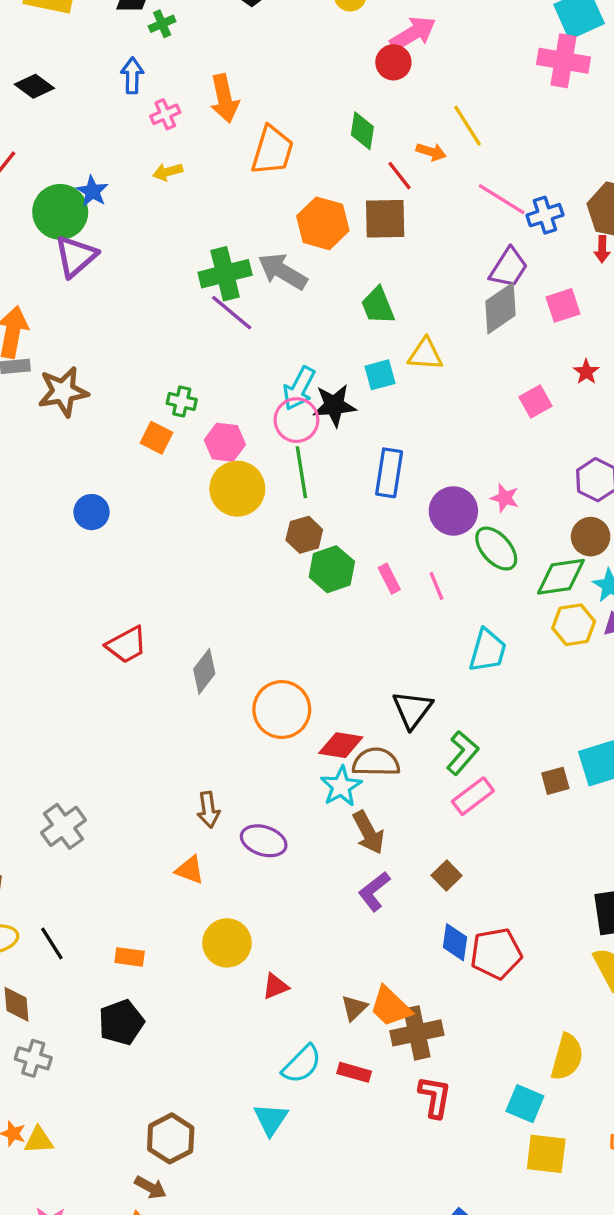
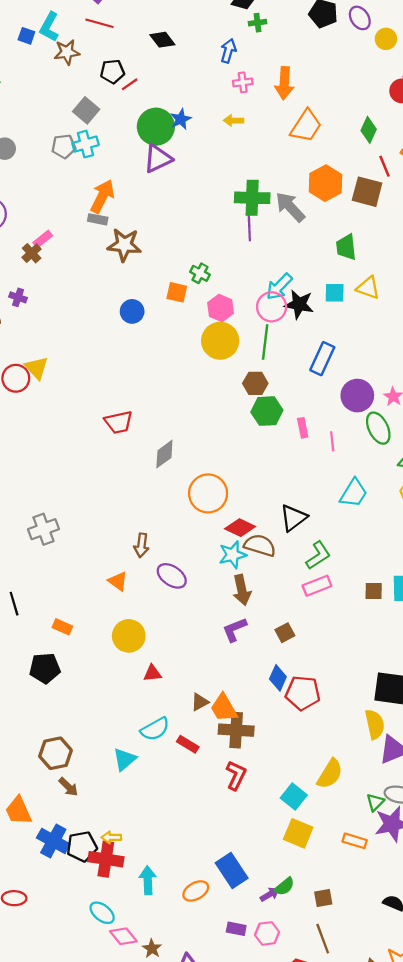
purple line: (232, 313) -> (249, 224), turned 32
orange square: (157, 438) -> (177, 292), turned -30
blue circle: (92, 512) -> (132, 311), moved
brown arrow: (150, 1187) -> (68, 787), moved

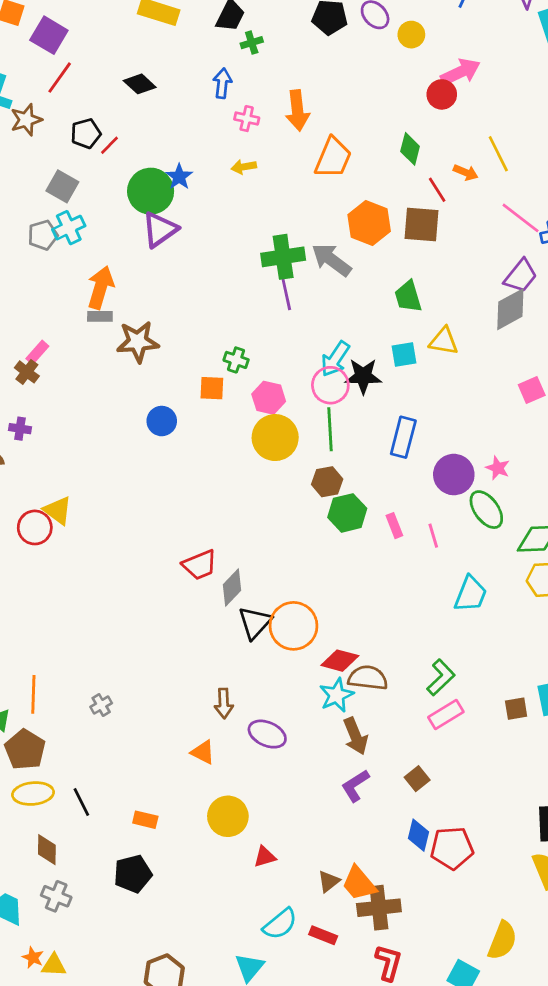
red line: (99, 23) -> (60, 78), turned -60
pink cross: (243, 82) -> (247, 119), turned 30
red trapezoid: (119, 422) -> (200, 565), moved
black triangle: (293, 518) -> (255, 623), moved
gray cross: (43, 529) -> (101, 705), size x0.6

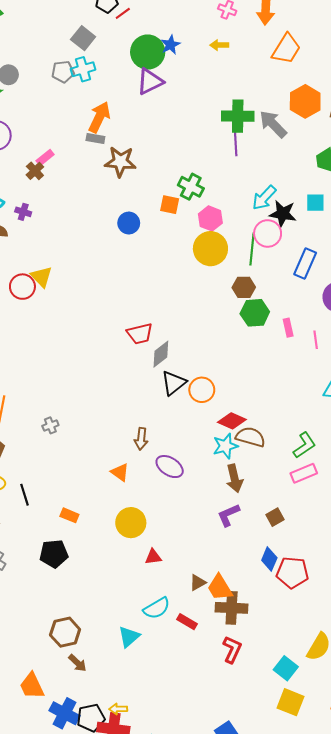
green cross: (236, 360) -> (191, 187), size x1.4
pink circle: (330, 385) -> (268, 233), moved
orange circle: (294, 626) -> (202, 390), size x0.7

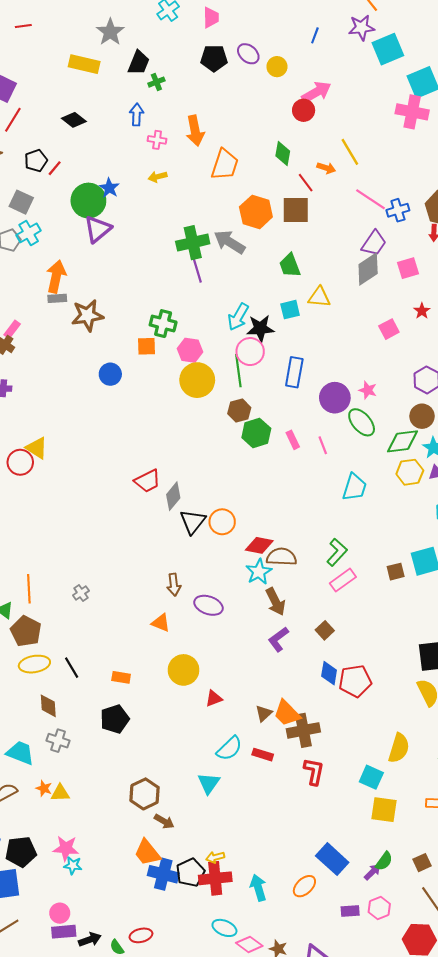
orange trapezoid: (32, 686) -> (147, 853), moved

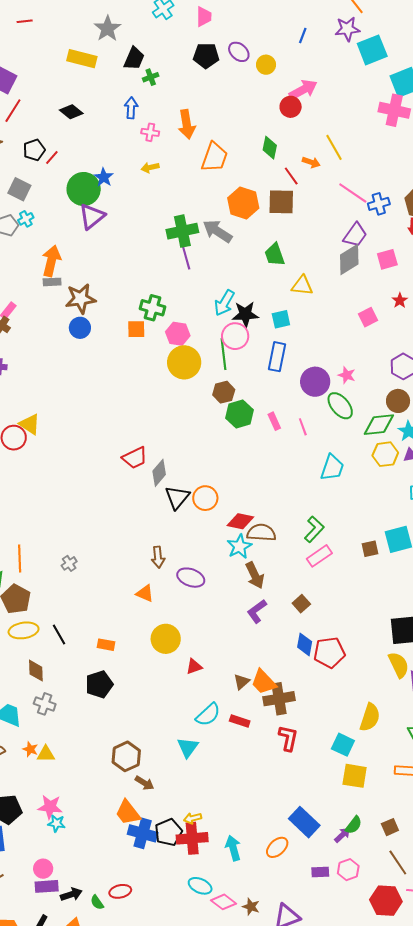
cyan cross: (29, 233) -> (26, 219), size x0.7
cyan square: (290, 310) -> (281, 319), moved
blue circle: (110, 374) -> (80, 328), moved

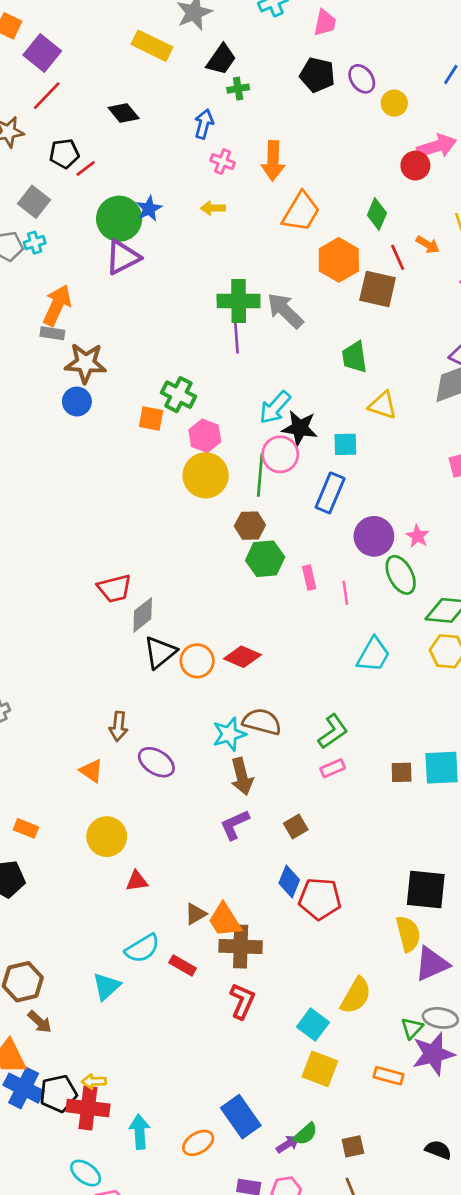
orange hexagon: (243, 203) -> (339, 260), moved
red diamond: (240, 521) -> (242, 657), moved
pink rectangle: (319, 556) -> (333, 768), size x0.7

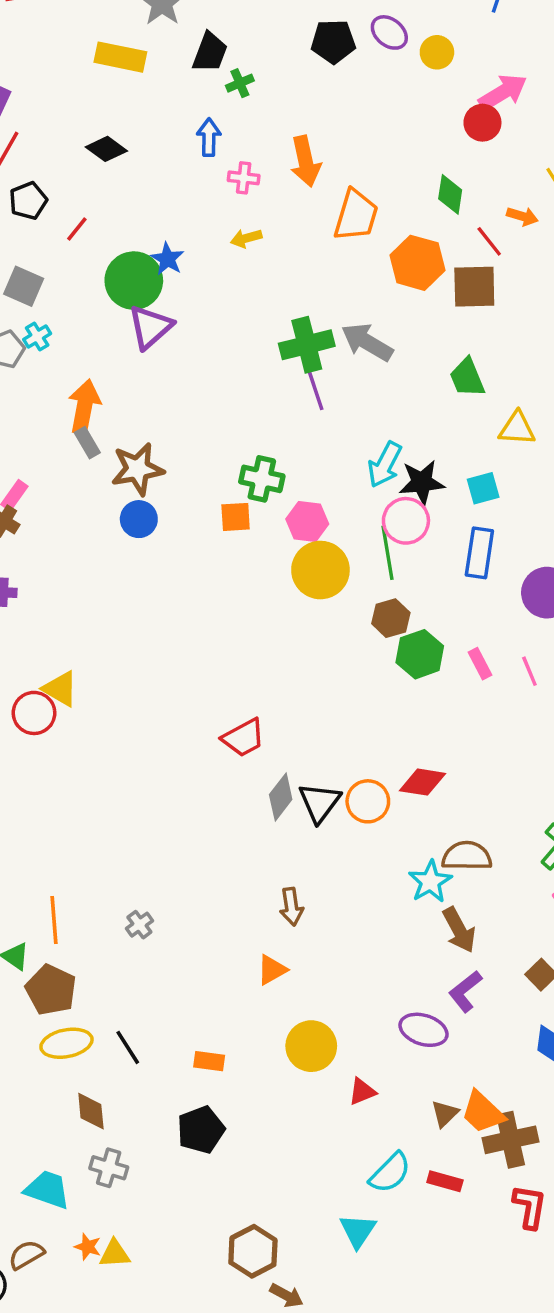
black pentagon: (64, 154) -> (28, 201), moved
gray rectangle: (52, 333) -> (87, 443), turned 65
gray diamond: (143, 615) -> (281, 797), moved
purple ellipse: (156, 762) -> (424, 1030), moved
orange triangle: (91, 771) -> (272, 970), turned -50

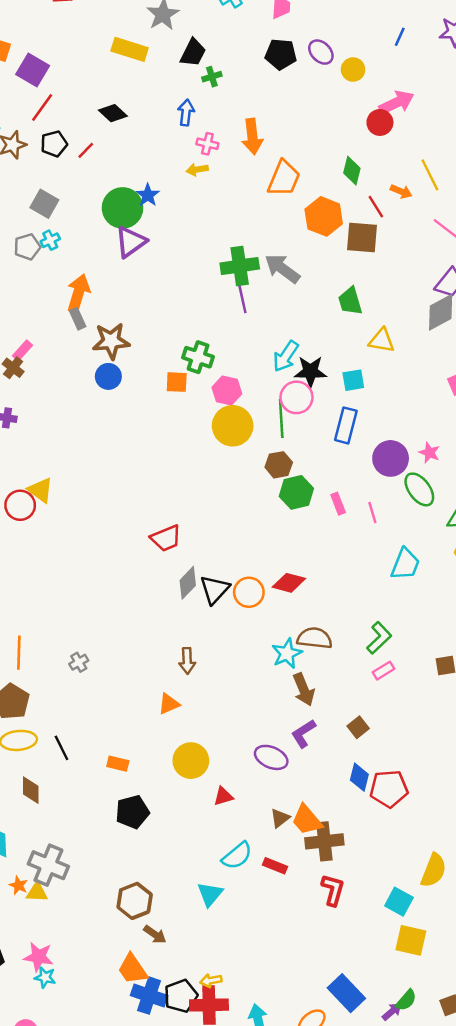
red line: (77, 229) -> (86, 150), moved
yellow arrow: (246, 238) -> (197, 170), moved
black pentagon: (201, 1130) -> (132, 812), moved
gray cross: (109, 1168) -> (48, 865), moved, size x1.5

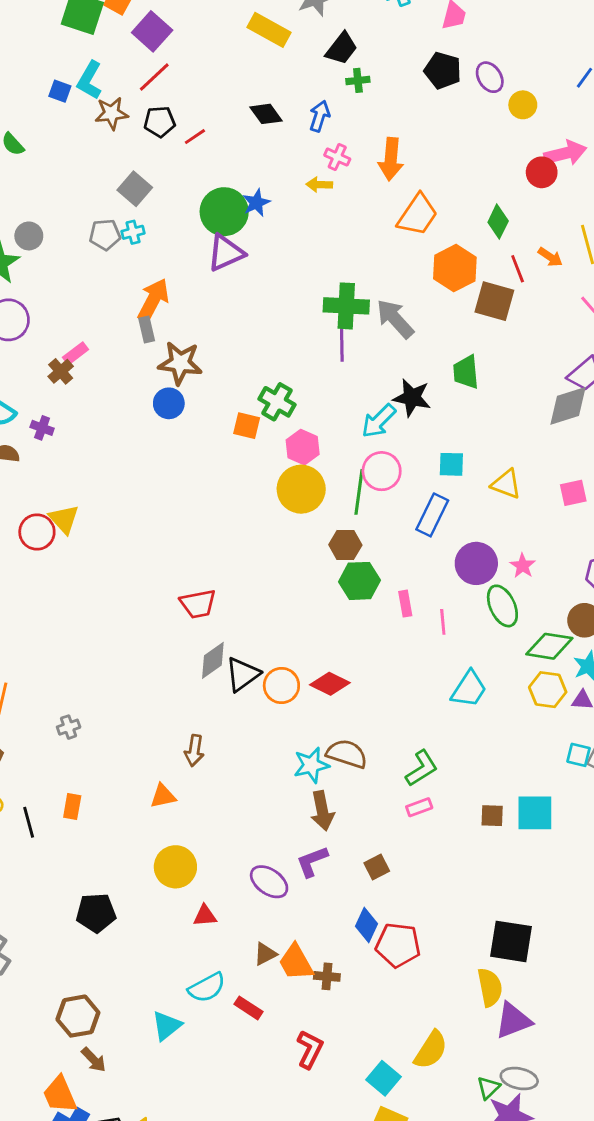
black diamond: (113, 113) -> (266, 114), moved
yellow triangle: (382, 340) -> (506, 484), moved
black star: (310, 371) -> (412, 398), moved
orange rectangle: (118, 764) -> (72, 807), moved, turned 75
brown cross: (324, 841) -> (327, 976), moved, size x0.6

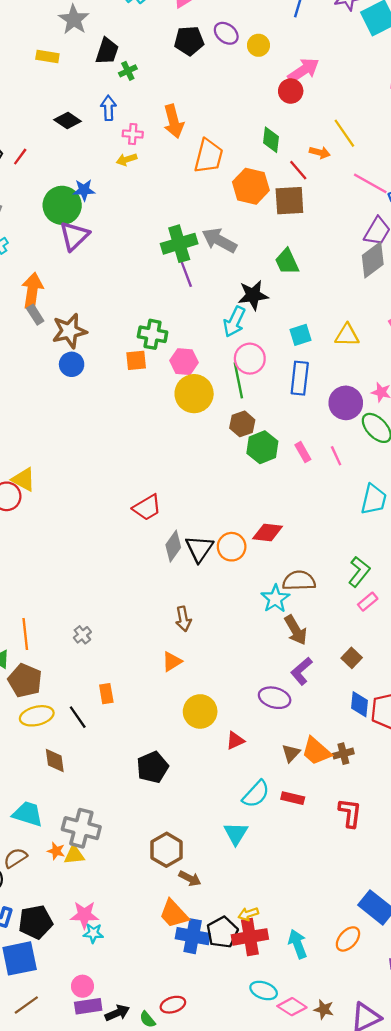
yellow rectangle: (269, 30) -> (47, 57), size x0.7
blue star: (256, 203) -> (84, 190), turned -30

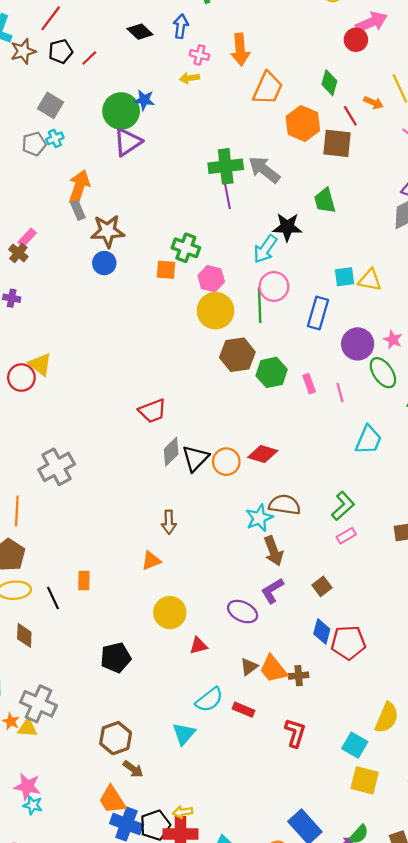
cyan square: (300, 335) -> (345, 277), moved
brown hexagon: (242, 424) -> (237, 355), moved, size x1.4
gray cross: (82, 635) -> (57, 467), moved, size x2.0

